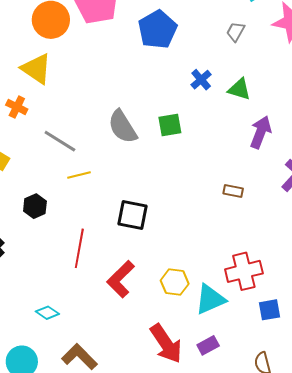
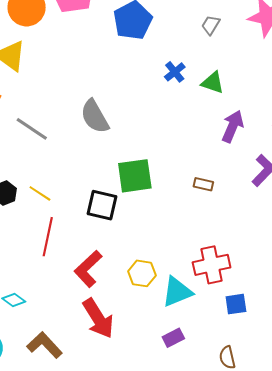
green square: (170, 125) -> (135, 176), moved, size x1.5
yellow line: (79, 175) -> (40, 193), moved, turned 45
red arrow: (166, 344) -> (98, 318), moved

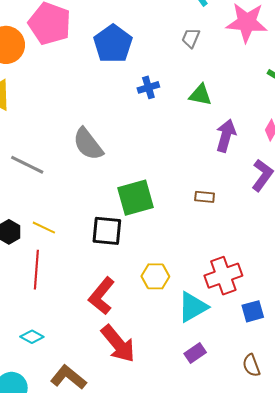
blue cross: (175, 72) -> (148, 87), moved, turned 30
red line: (48, 237) -> (36, 270), moved
yellow hexagon: (142, 273) -> (155, 276), moved

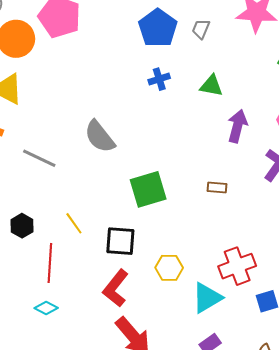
blue pentagon: (113, 44) -> (158, 28), moved
yellow line: (44, 228) -> (74, 223), moved, turned 30
black square: (107, 231) -> (120, 241), moved
cyan diamond: (32, 337) -> (46, 308), moved

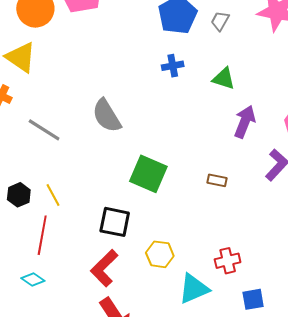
green square: (148, 189) -> (148, 174), turned 33
yellow line: (74, 223) -> (53, 195), moved
red cross: (237, 266) -> (228, 261), size x0.7

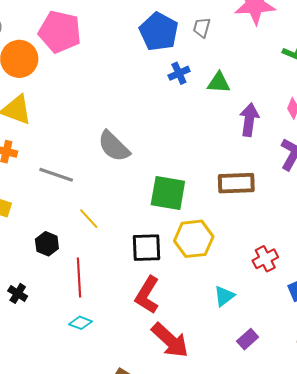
blue cross: (173, 66) -> (179, 73), moved
brown rectangle: (217, 180) -> (236, 183), size x1.8
yellow line: (53, 195) -> (89, 219), moved
yellow hexagon: (160, 254) -> (194, 239), moved, size x1.4
cyan triangle: (194, 289) -> (224, 296), moved, size x0.7

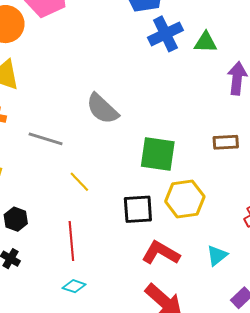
blue cross: (179, 73) -> (165, 34), size x1.6
brown rectangle: (236, 183) -> (226, 142), size x0.7
black hexagon: (47, 244) -> (16, 219), moved
red L-shape: (147, 295) -> (161, 253), moved, turned 90

